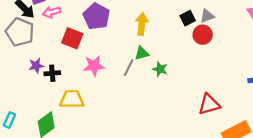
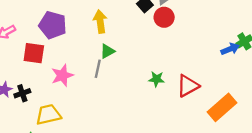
green star: (160, 69) -> (156, 79), moved

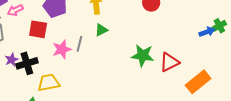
gray line: (98, 69) -> (79, 44), moved
green star: (156, 79) -> (143, 55), size x1.6
black cross: (22, 93) -> (27, 63), size x1.5

